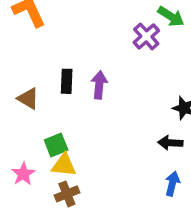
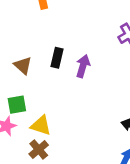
green square: (56, 145) -> (17, 105), moved
brown cross: (67, 194) -> (39, 149), turned -30

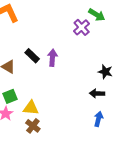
black rectangle: (57, 58) -> (32, 56), turned -48

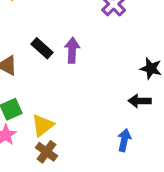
yellow triangle: (31, 108) -> (43, 125), turned -42
blue arrow: (98, 119) -> (124, 140), moved

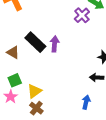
black rectangle: (42, 48) -> (35, 42), size x1.5

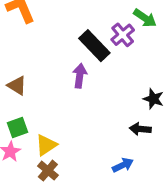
black rectangle: (35, 42) -> (94, 46), moved
blue arrow: (86, 102) -> (123, 165), turned 48

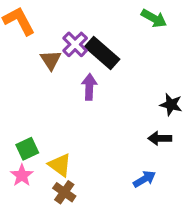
purple cross: (123, 35) -> (75, 44), moved
brown triangle: (17, 86) -> (51, 60), moved, turned 30
yellow triangle: (46, 145) -> (60, 165), turned -45

